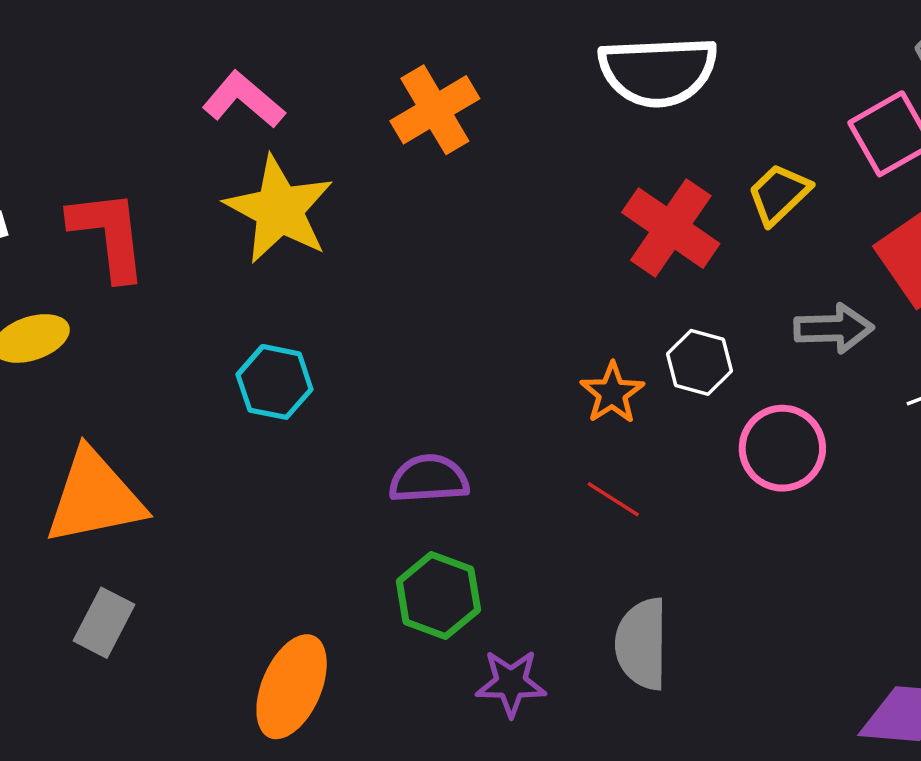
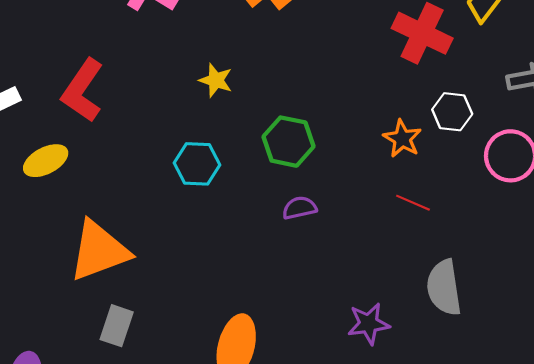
yellow star: (279, 210) -> (216, 80), moved, size x0.5
red L-shape: (108, 235) -> (83, 90), turned -130
purple semicircle: (429, 479) -> (299, 208), size x0.7
green hexagon: (438, 595) -> (288, 142), moved

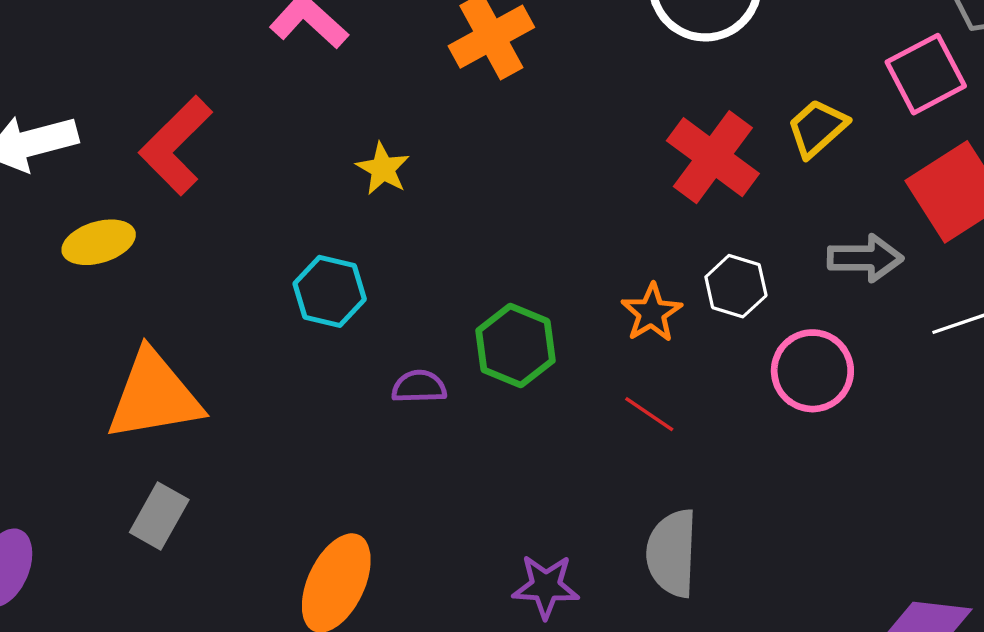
green hexagon: (288, 142) -> (516, 346), moved
purple semicircle: (299, 208) -> (419, 387), moved

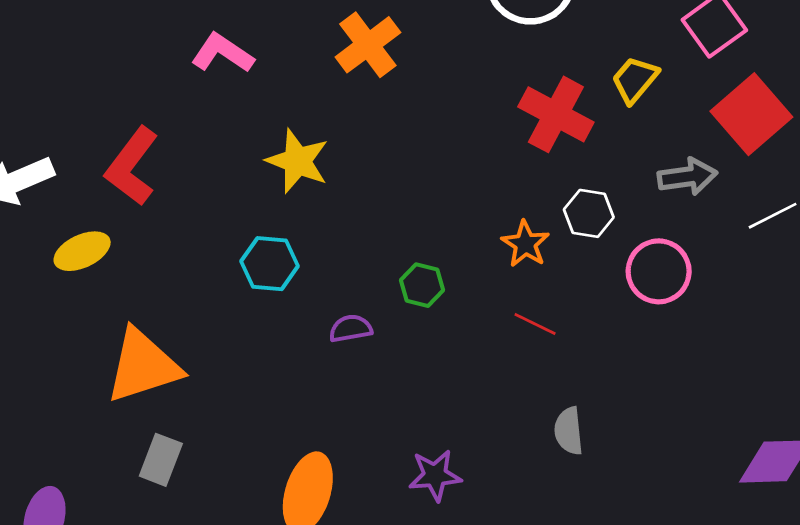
yellow star: (383, 169) -> (297, 161), size x1.5
green hexagon: (516, 346) -> (422, 285), size x0.7
gray semicircle: (672, 553) -> (569, 431), size x0.7
purple star: (546, 586) -> (435, 475), moved

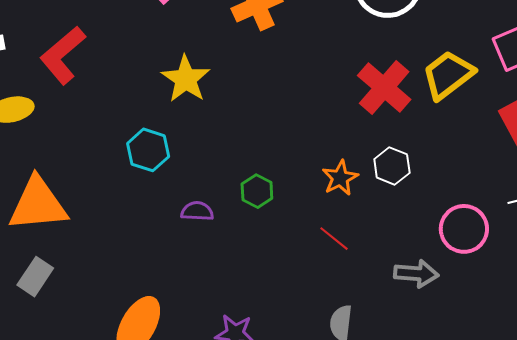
yellow trapezoid: (635, 80) -> (448, 75), size x1.4
gray arrow: (687, 177) -> (416, 274), moved
pink circle: (659, 271) -> (464, 229), moved

